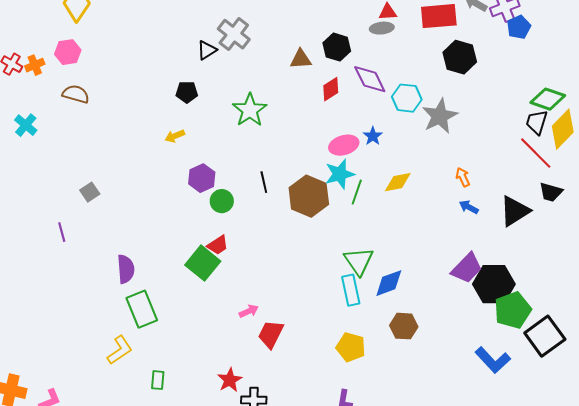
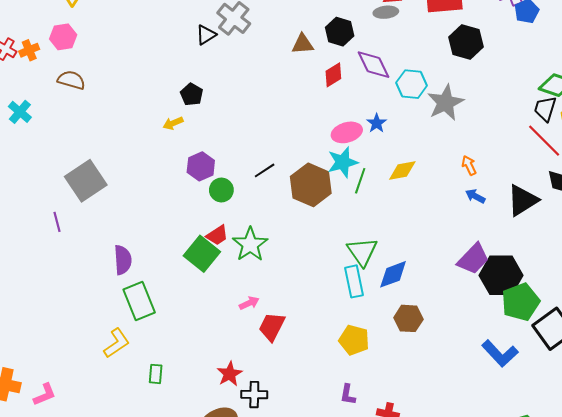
black pentagon: (187, 92) -> (192, 94), moved, turned 30
green star: (250, 110) -> (250, 244), moved
black line: (264, 182) -> (265, 170), turned 70
gray square: (90, 192) -> (86, 181), size x2.0

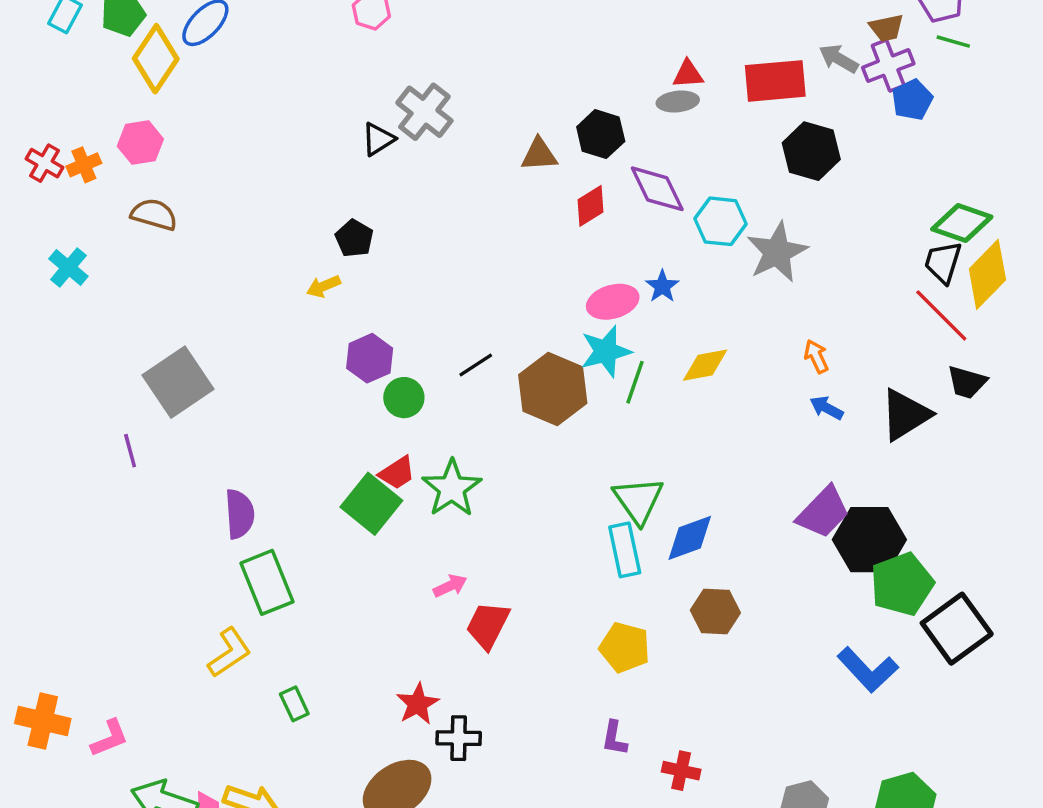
green rectangle: (156, 374) -> (294, 704), turned -30

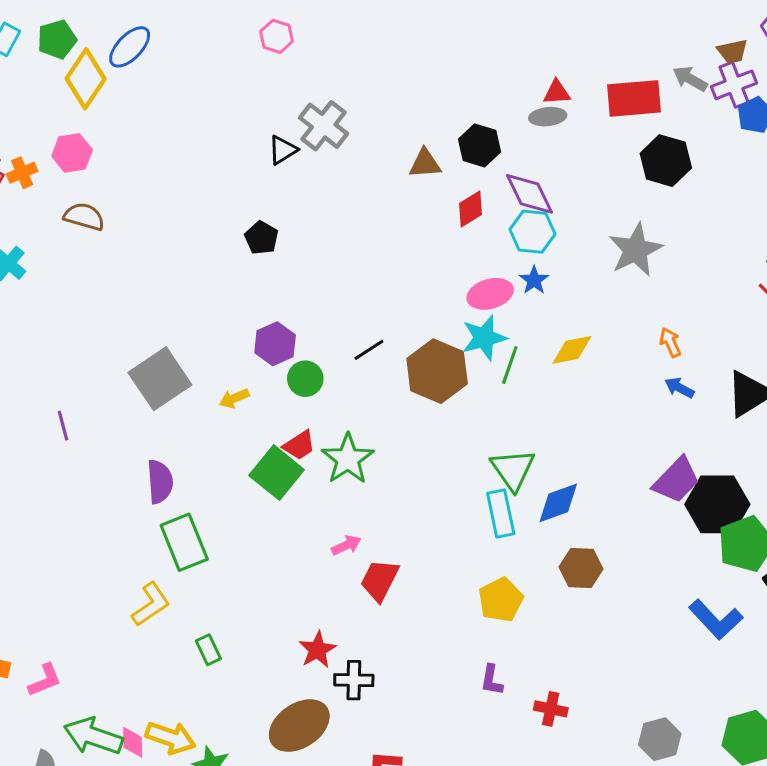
cyan hexagon: (721, 221) -> (533, 232), moved
yellow arrow: (323, 286) -> (234, 398), moved
gray square: (178, 382) -> (160, 379), moved
yellow pentagon: (625, 647) -> (501, 600), turned 30

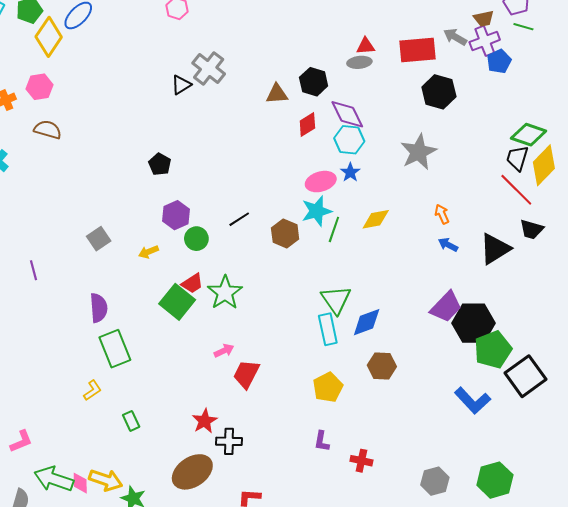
black pentagon: (261, 238) -> (160, 164), moved
brown hexagon: (437, 371) -> (285, 234), size x0.7
gray square: (160, 379) -> (99, 239), size x0.6
yellow L-shape: (151, 604) -> (92, 390), size x0.7

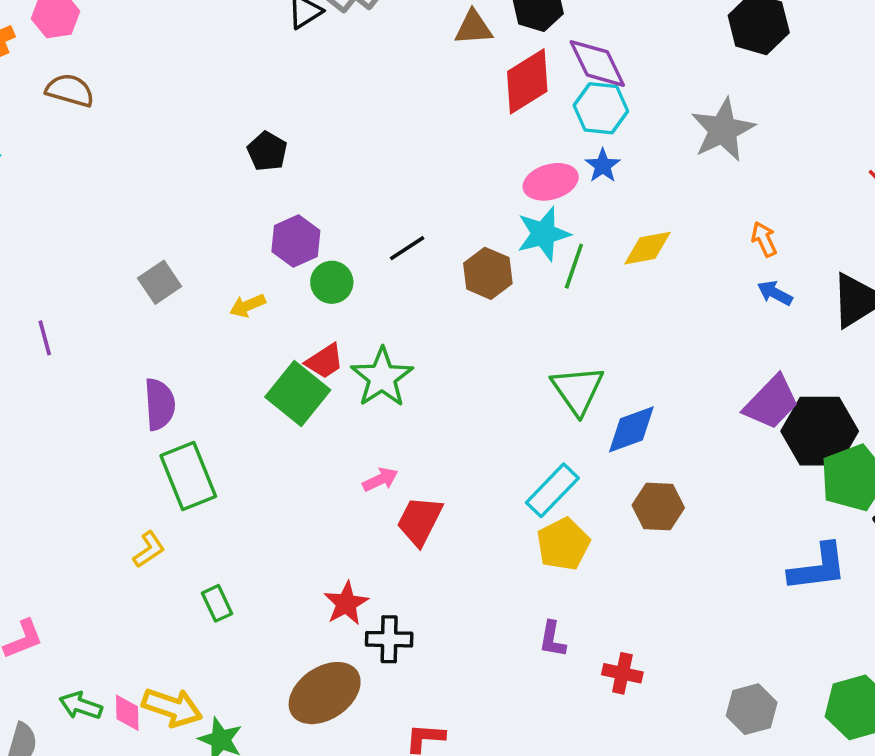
red diamond: (307, 124) -> (527, 81), size x1.5
cyan rectangle: (328, 329) -> (552, 490), moved, turned 56
blue L-shape: (473, 401) -> (818, 567), turned -54
green arrow: (54, 479) -> (81, 706), size x0.6

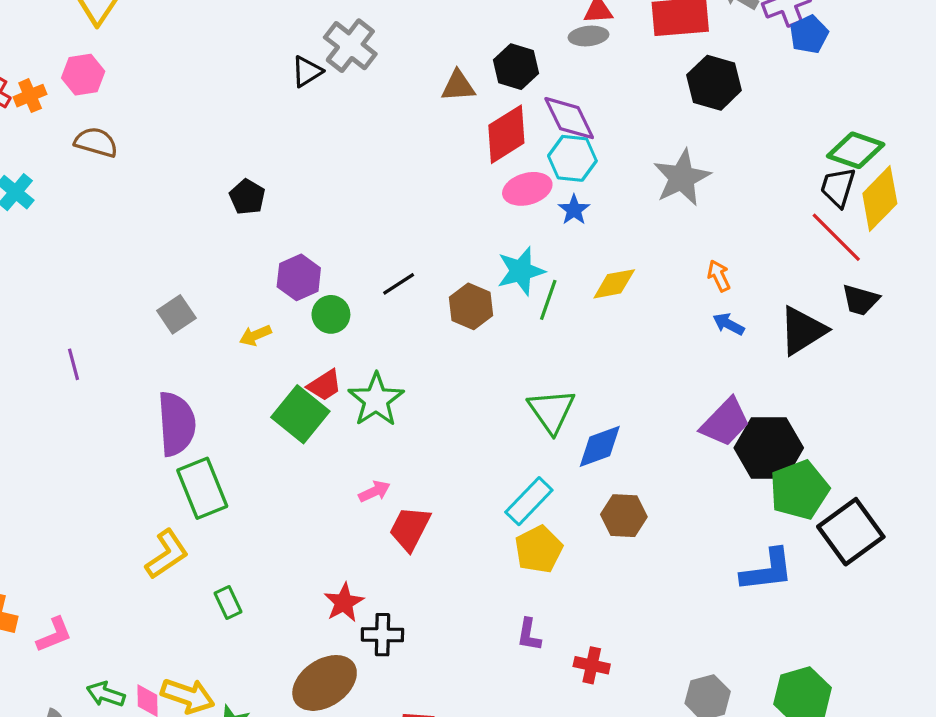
black pentagon: (267, 151) -> (247, 197), moved
pink ellipse: (551, 182) -> (527, 189), moved
purple semicircle: (160, 404) -> (176, 424), size x1.4
yellow L-shape: (149, 550) -> (167, 554), size x1.5

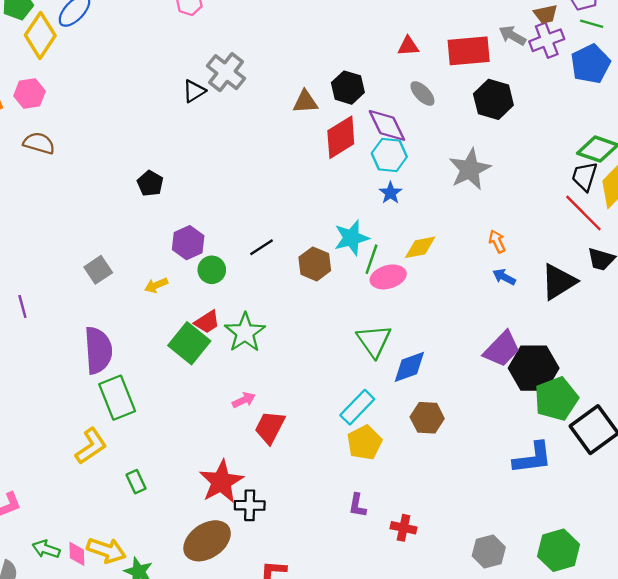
blue pentagon: (809, 34) -> (591, 64), moved, size x1.4
gray ellipse: (588, 36) -> (422, 93), moved, turned 52
pink ellipse: (527, 189) -> (388, 277), moved
red star: (344, 603) -> (221, 482), size x1.5

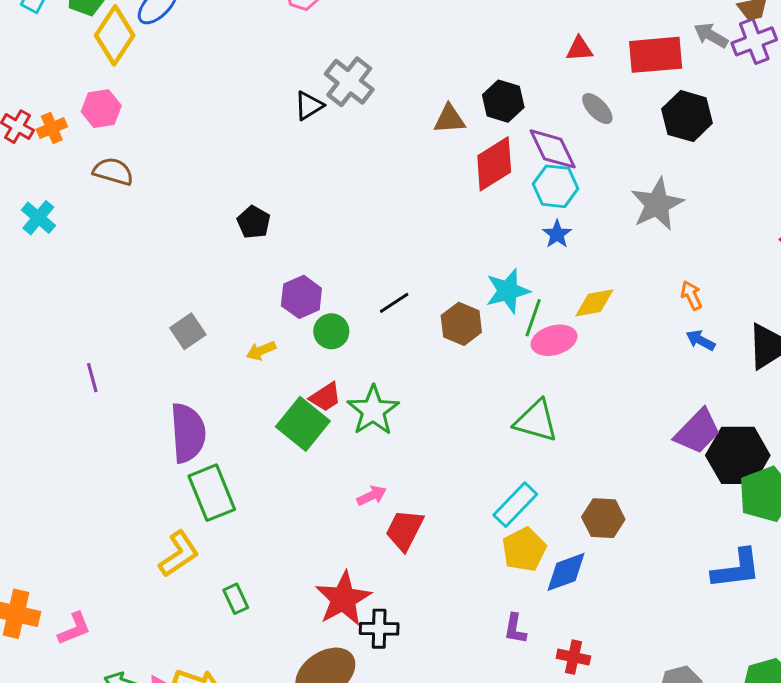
green triangle: (374, 341) -> (536, 421), turned -39
blue diamond: (409, 367) -> (566, 572), moved

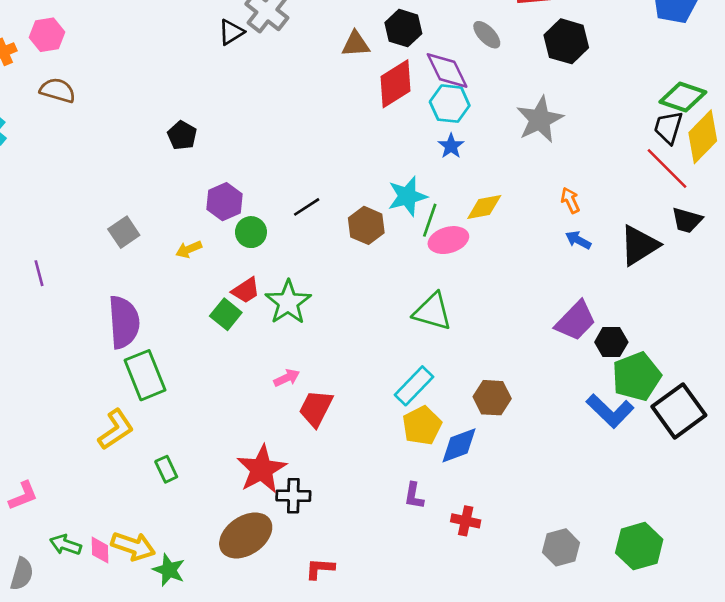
green square: (303, 424) -> (226, 314), size x0.7
black hexagon: (738, 455) -> (611, 342), size x0.6
blue L-shape: (736, 569) -> (610, 411), moved, turned 51

